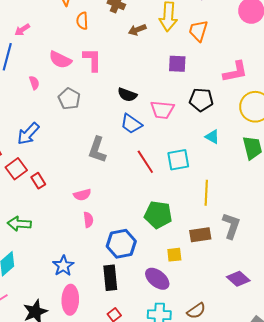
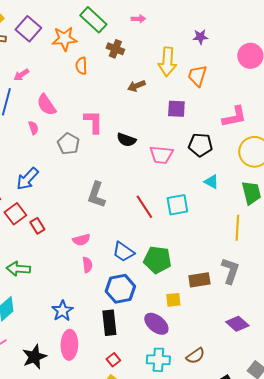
brown arrow: (137, 30) -> (136, 86), moved
pink semicircle: (60, 60) -> (46, 105), moved, turned 30
pink L-shape: (92, 60) -> (93, 122), moved
blue trapezoid: (131, 124) -> (123, 252), moved
yellow line: (206, 193) -> (237, 228), moved

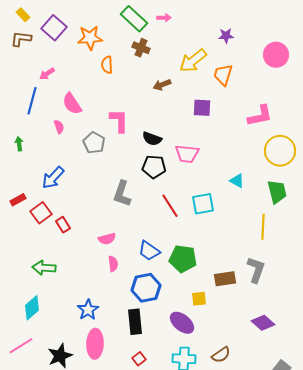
green rectangle: (93, 20) -> (134, 19), moved
yellow arrow: (167, 62) -> (193, 61), turned 48
black pentagon: (200, 145) -> (154, 167), moved

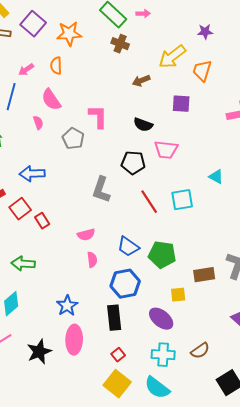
orange semicircle: (107, 65) -> (56, 66), moved
black semicircle: (152, 139) -> (143, 125), moved
blue arrow: (53, 178) -> (32, 174), turned 45

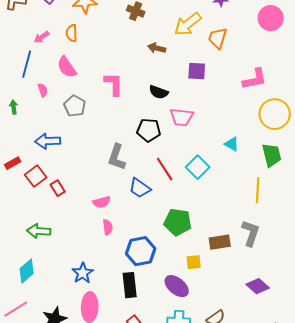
brown arrow: (141, 81) -> (157, 48), turned 36
pink semicircle: (38, 123) -> (43, 90), moved
gray pentagon: (73, 139) -> (75, 106), moved
cyan square: (182, 200) -> (198, 167), turned -35
blue trapezoid: (128, 247) -> (140, 188), moved

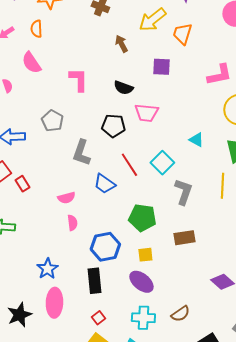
brown arrow: (157, 48) -> (121, 44), turned 48
gray pentagon: (75, 106) -> (52, 121), moved
gray L-shape: (251, 233) -> (183, 192), moved
yellow square: (194, 262) -> (145, 255), moved

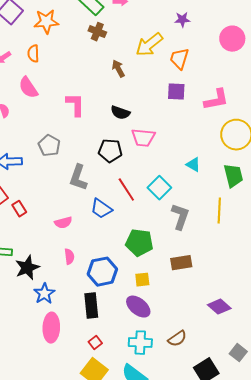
purple square: (161, 67) -> (176, 92), moved
pink semicircle: (72, 223) -> (69, 257), moved
black star: (19, 315) -> (27, 268), moved

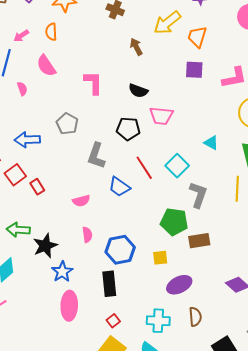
green pentagon: (139, 243) -> (174, 222), moved
purple ellipse: (138, 307) -> (179, 285), moved, turned -65
brown semicircle: (177, 339) -> (195, 317), turned -60

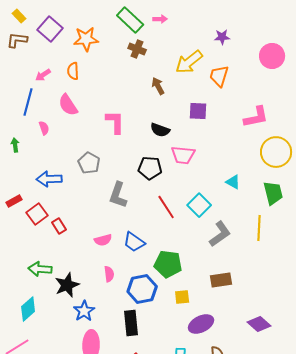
purple square: (194, 70) -> (198, 111), moved
blue trapezoid: (119, 187) -> (134, 242), moved
gray L-shape: (198, 195) -> (220, 234), turned 36
green pentagon: (174, 222) -> (168, 264), moved

